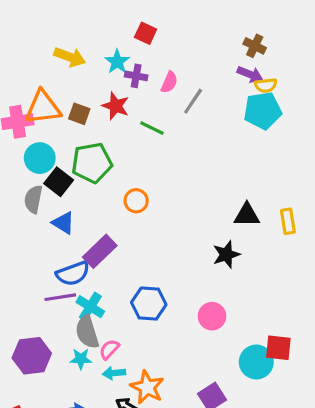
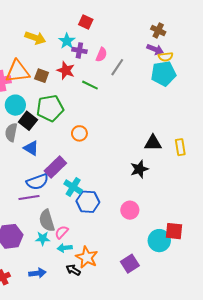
cyan cross: (90, 307) -> (73, 187), moved

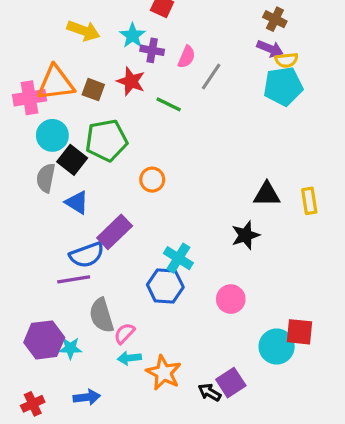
cyan cross: (73, 187) -> (178, 258), moved
cyan star: (43, 238) -> (70, 348), moved
black arrow: (73, 270) -> (209, 392), moved

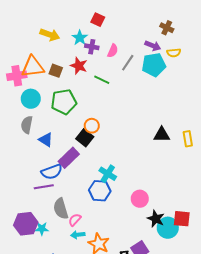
purple arrow: (270, 49) -> (153, 46), moved
cyan pentagon: (283, 86) -> (154, 65), moved
black square: (72, 160) -> (85, 138), moved
black star: (245, 235) -> (156, 219), moved, turned -30

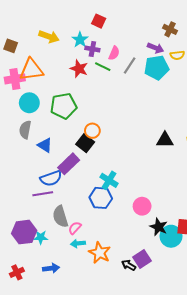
brown square: (56, 71) -> (11, 46), moved
green line: (102, 80) -> (103, 67), moved

